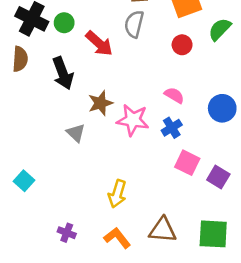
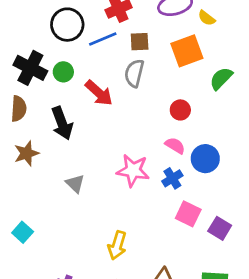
red circle: (182, 45) -> (180, 110), moved
brown star: (100, 103) -> (27, 153), moved
blue circle: (222, 108) -> (205, 159), moved

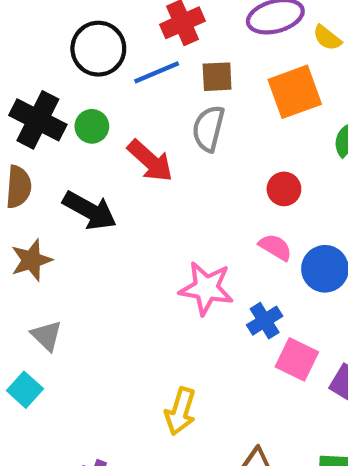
black arrow: (62, 123) -> (90, 211), turned -40
blue cross: (172, 178) -> (265, 321), moved
gray triangle: (75, 184) -> (47, 336), moved

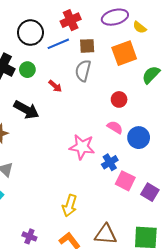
red arrow: (150, 161) -> (55, 86), size x0.6

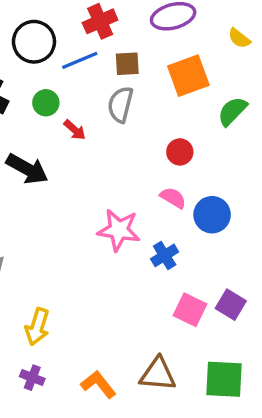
yellow semicircle: (140, 27) -> (239, 38), moved
green circle: (27, 70) -> (46, 103), moved
pink square: (125, 181) -> (190, 310), moved
yellow arrow: (70, 206) -> (37, 327), moved

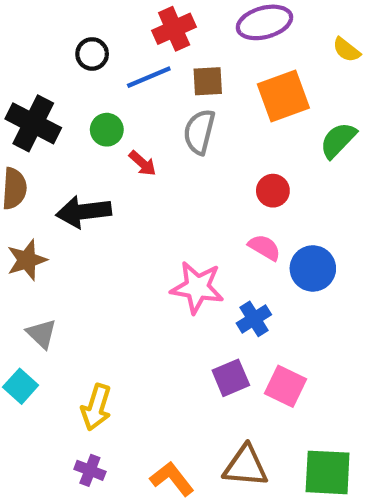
black circle: (34, 42) -> (92, 54), size x0.6
black arrow: (27, 169) -> (84, 212), turned 144
purple square: (231, 305) -> (231, 378), moved, turned 36

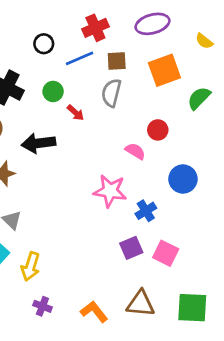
pink semicircle: (264, 247) -> (135, 151), moved
yellow arrow: (96, 407) -> (30, 267), moved

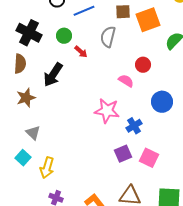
brown square: (117, 61) -> (123, 12), moved
black arrow: (38, 143) -> (53, 75), turned -50

